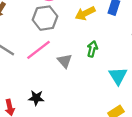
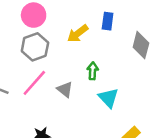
cyan triangle: (118, 76) -> (108, 98), moved

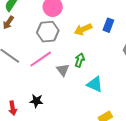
green arrow: (93, 71) -> (80, 60), moved
cyan triangle: (108, 98) -> (95, 84), turned -36

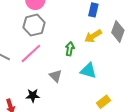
yellow arrow: (83, 29) -> (93, 36), moved
gray triangle: (63, 70) -> (56, 76), moved

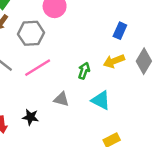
gray hexagon: (34, 25) -> (31, 33), moved
gray triangle: (56, 76) -> (61, 99), turned -40

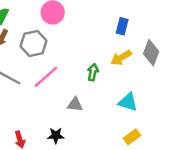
cyan triangle: (101, 100) -> (128, 102), moved
black star: (31, 117) -> (56, 136), moved

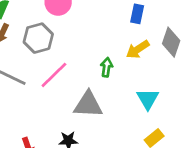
cyan triangle: (128, 102) -> (148, 99), turned 45
gray triangle: (75, 104) -> (88, 105), size x1.6

